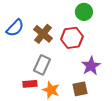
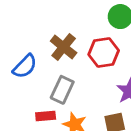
blue semicircle: (15, 28) -> (25, 66), moved

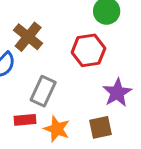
brown cross: (64, 47) -> (28, 37), moved

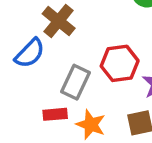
red hexagon: (88, 50) -> (120, 63), moved

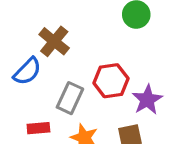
red rectangle: (55, 114) -> (38, 128), moved

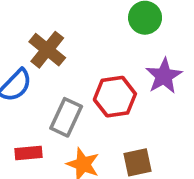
purple star: (147, 100) -> (164, 76), moved

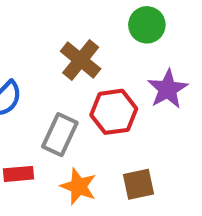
brown cross: (47, 50) -> (81, 60), moved

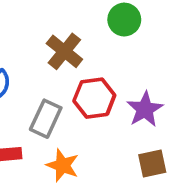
purple star: (168, 89) -> (145, 109), moved
brown square: (139, 184) -> (152, 164), moved

